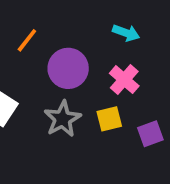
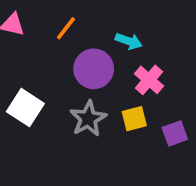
cyan arrow: (126, 33) -> (129, 41), moved
orange line: (27, 40) -> (66, 28), moved

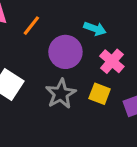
orange line: (66, 28) -> (31, 26), moved
yellow square: (134, 119) -> (100, 94), turned 35

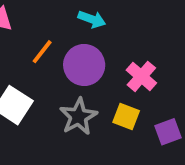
orange line: (31, 26) -> (42, 52), moved
cyan arrow: (95, 29) -> (92, 19), moved

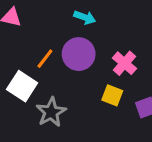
orange line: (42, 52) -> (45, 59), moved
gray star: (78, 116) -> (51, 112), moved

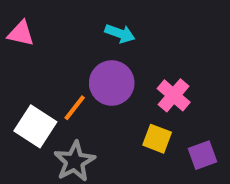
orange line: (45, 59) -> (75, 108), moved

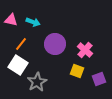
cyan arrow: (120, 33) -> (33, 22), moved
orange line: (75, 108) -> (21, 44), moved

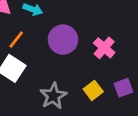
yellow square: (77, 71) -> (93, 90), moved, turned 32
gray star: (37, 82) -> (53, 96), moved

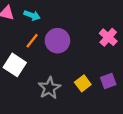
orange line: (16, 40) -> (32, 41), moved
pink cross: (104, 48) -> (108, 37), moved

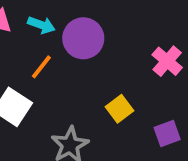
purple circle: (57, 41) -> (83, 38), moved
yellow square: (83, 83) -> (119, 109), moved

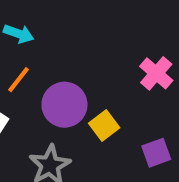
purple circle: (83, 38) -> (64, 105), moved

